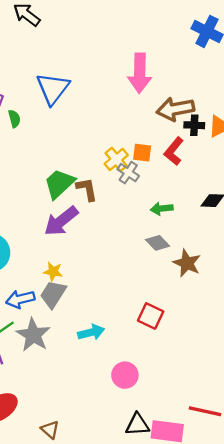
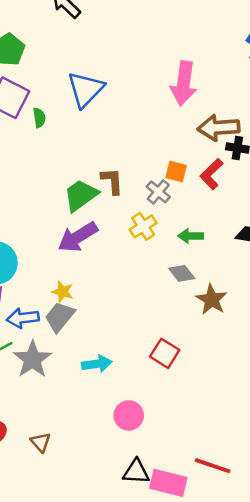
yellow cross: (116, 159) -> (143, 226), moved
brown L-shape: (87, 189) -> (112, 181), moved
brown triangle: (50, 430) -> (41, 442), moved

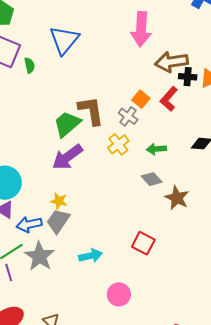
orange square: (176, 172) -> (141, 99), turned 30
brown L-shape: (112, 181) -> (91, 111), size x1.4

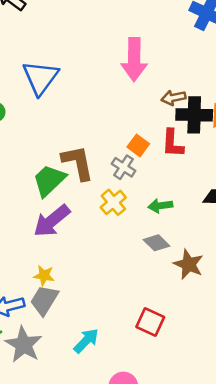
brown arrow: (171, 62) -> (173, 98), size x0.6
black cross: (188, 77) -> (194, 115), size x1.6
red L-shape: (169, 99) -> (173, 143), turned -35
cyan arrow: (90, 256) -> (86, 341), turned -30

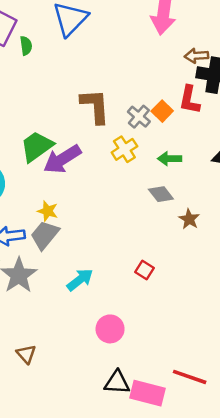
orange square: (138, 145) -> (162, 111), moved
green trapezoid: (49, 180) -> (37, 146), moved
brown star: (189, 264) -> (189, 219), size x0.7
red square: (150, 322) -> (144, 270), size x0.7

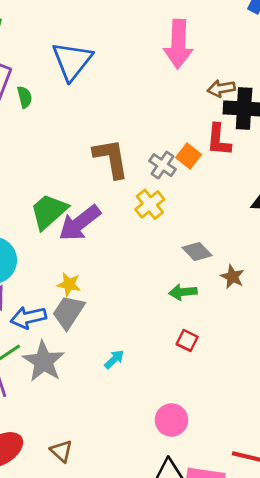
green arrow: (170, 159) -> (183, 292), moved
cyan arrow: (80, 280) -> (114, 359), size x0.7
pink circle: (110, 329) -> (171, 420), moved

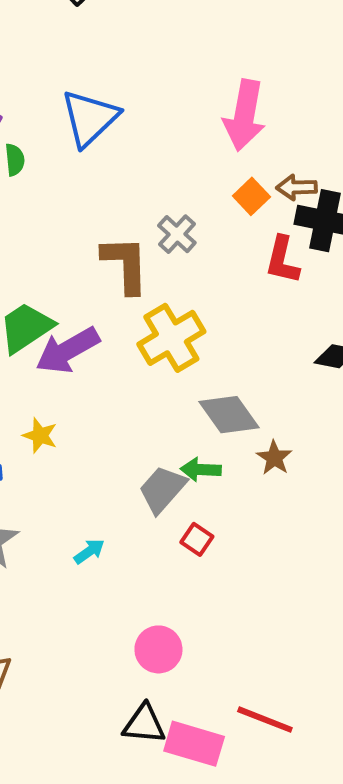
orange square: (189, 156) -> (251, 196), moved
gray cross: (163, 165) -> (177, 234), moved
yellow cross: (150, 204) -> (171, 338), size x1.5
gray diamond: (197, 251) -> (229, 415), size x1.4
gray trapezoid: (68, 312) -> (162, 489), moved

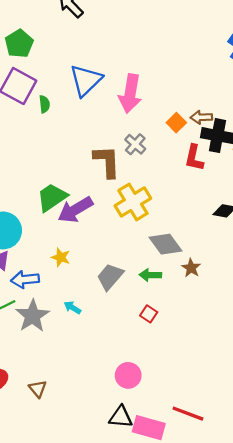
pink arrow: (244, 115) -> (130, 94), moved
gray trapezoid: (162, 489) -> (110, 277), moved
cyan arrow: (89, 551) -> (72, 307), moved, turned -112

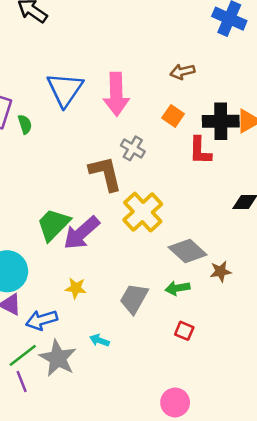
brown arrow: (201, 117) -> (182, 72), moved
brown star: (191, 268) -> (221, 271), turned -30

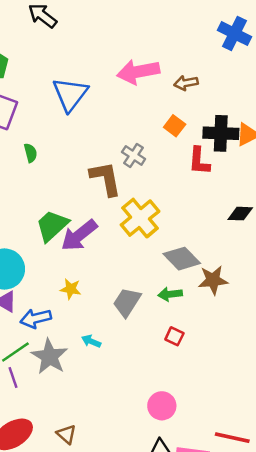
pink arrow: (116, 94) -> (138, 72), moved, turned 78
green semicircle: (25, 124) -> (31, 153), moved
brown star: (221, 271) -> (213, 280), size x1.4

